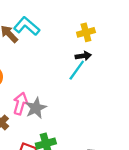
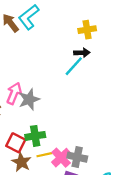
cyan L-shape: (27, 26) -> (29, 17), turned -85

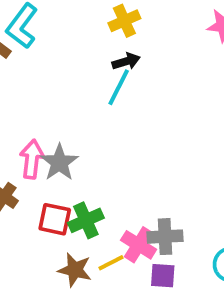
red square: (16, 143) -> (55, 219), moved
yellow line: (44, 155) -> (111, 263), moved

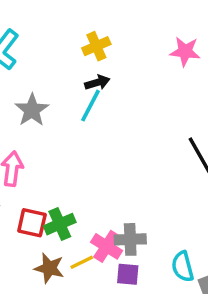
gray star: (59, 162) -> (32, 110), moved

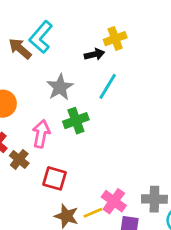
black arrow: (97, 82) -> (94, 54), moved
green cross: (60, 224) -> (76, 121), moved
gray cross: (130, 239) -> (154, 199), moved

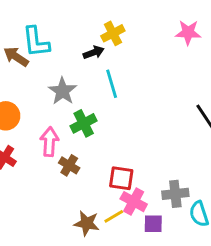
cyan L-shape: (41, 37) -> (36, 42), turned -40
cyan line: (108, 86) -> (112, 84), turned -40
brown cross: (19, 159) -> (69, 165), moved
red square: (55, 178) -> (121, 178), moved

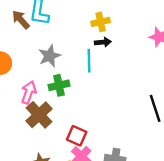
black arrow: (94, 52) -> (103, 42), moved
brown cross: (69, 165) -> (39, 115), size x1.6

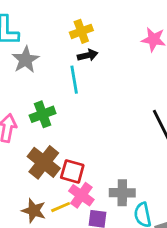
gray star: (49, 56) -> (26, 60), moved
brown cross: (39, 115) -> (44, 162), moved

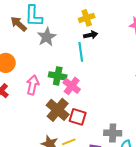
green cross: (43, 114) -> (58, 76), turned 30
pink cross: (81, 195) -> (72, 86), moved

